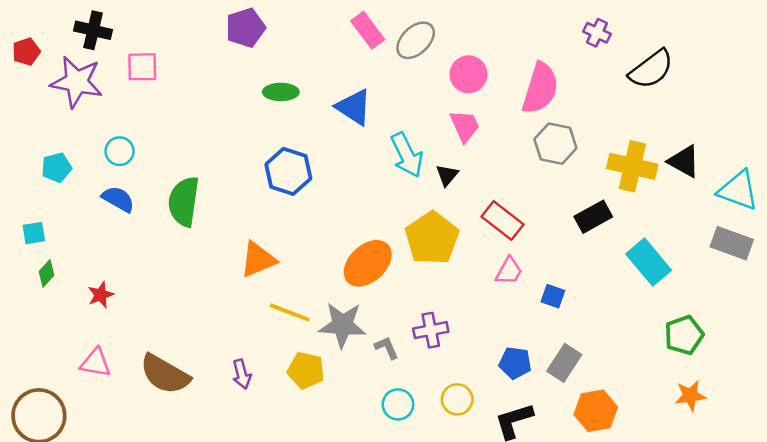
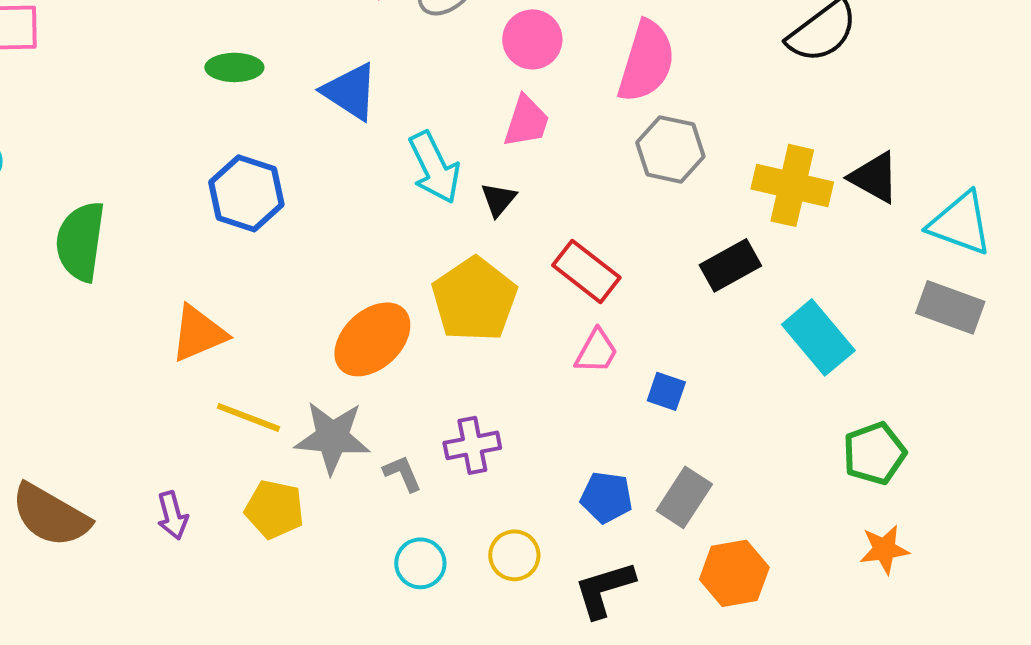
pink trapezoid: (465, 126) -> (526, 121), turned 42

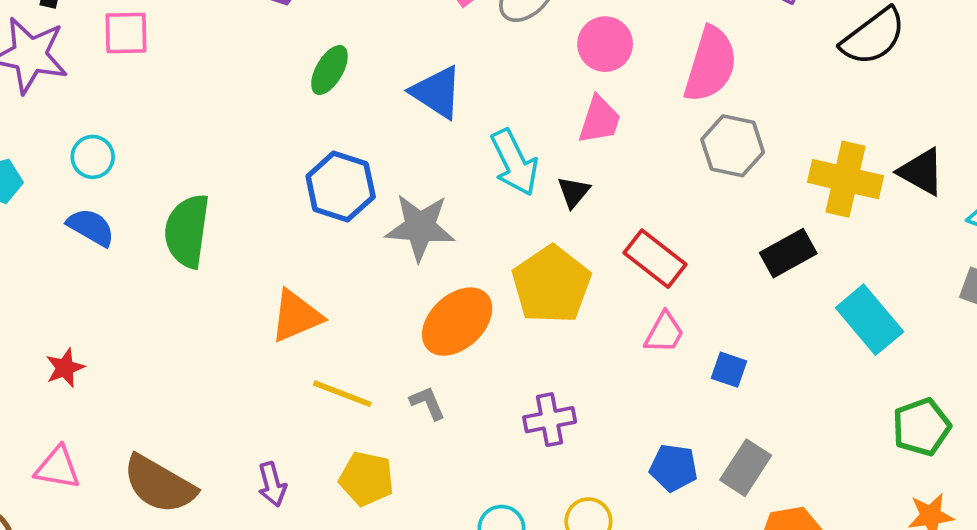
green ellipse: (234, 67) -> (329, 70), turned -60
gray star: (332, 437) -> (420, 227), moved
gray L-shape: (402, 473) -> (427, 403), moved

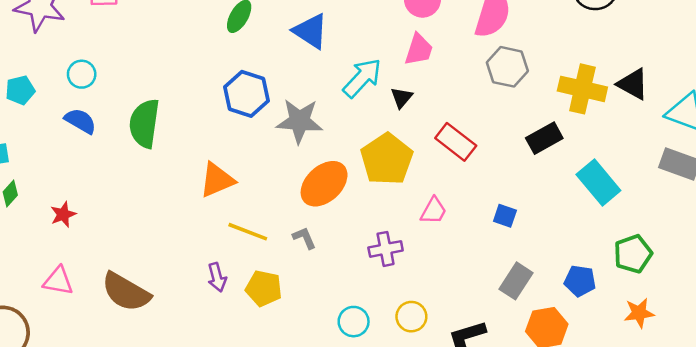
cyan arrow: (514, 162) -> (362, 78), turned -111
pink trapezoid: (664, 333) -> (434, 211), moved
blue pentagon: (674, 468) -> (580, 281), moved
purple arrow: (272, 484) -> (217, 277), moved

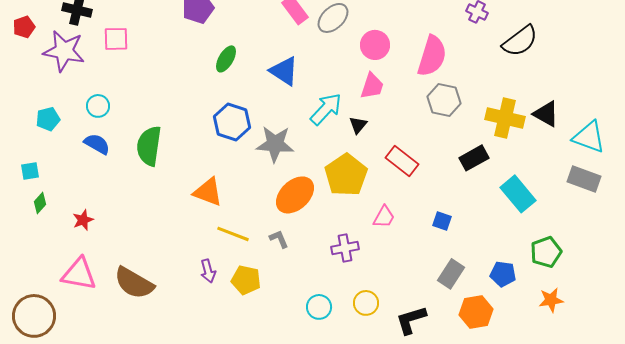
orange triangle: (217, 180) -> (208, 192), turned 44
pink triangle: (58, 281) -> (79, 274), size x1.4

